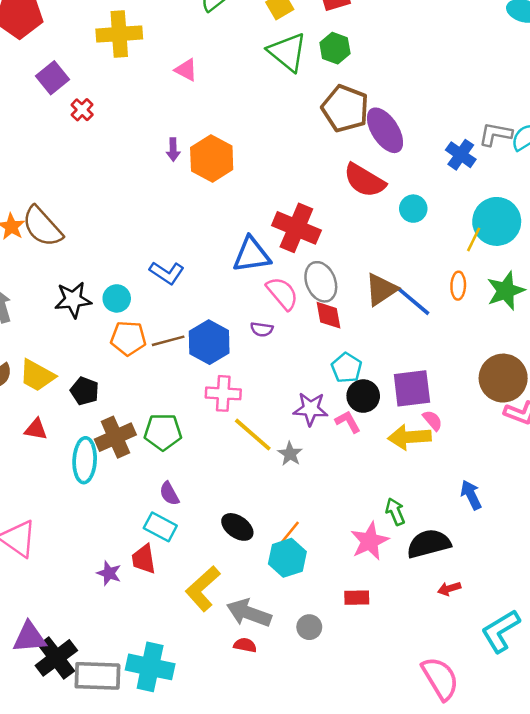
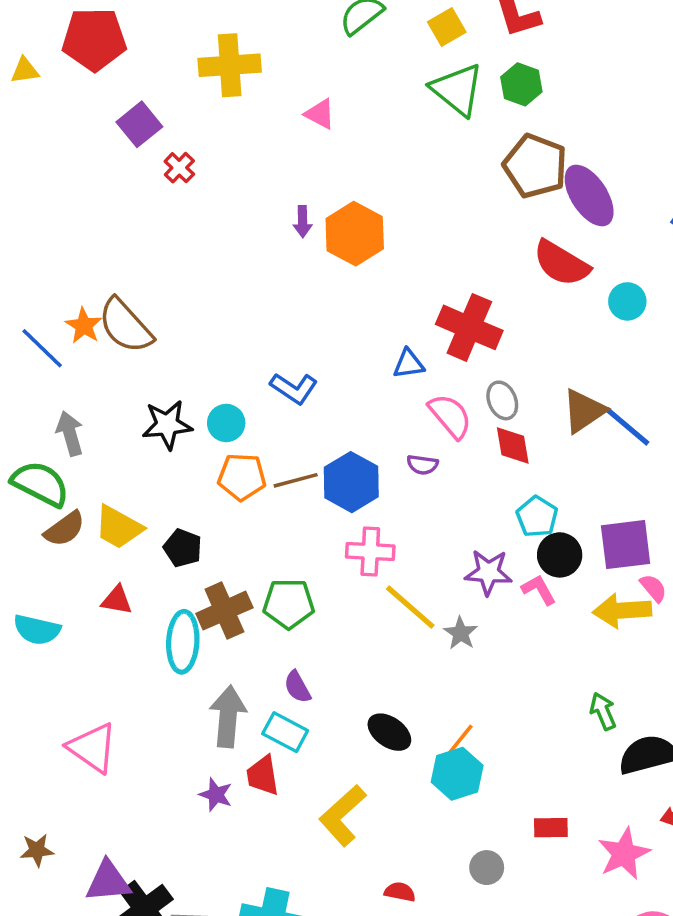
blue triangle: (251, 255) -> (409, 364), size x0.6
gray ellipse: (321, 282) -> (502, 400), size x0.7
pink star: (370, 541) -> (624, 854), moved
gray arrow: (249, 613) -> (228, 716), moved, turned 75

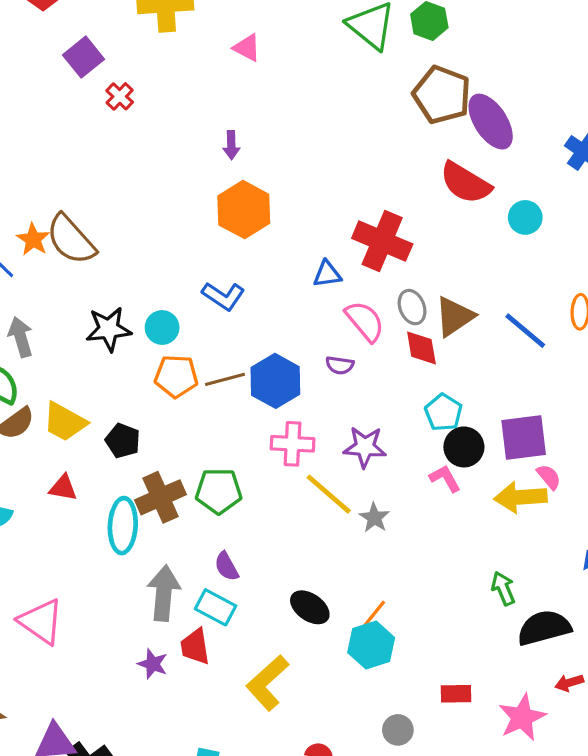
orange hexagon: (355, 234) -> (244, 210), moved
brown triangle: (584, 411) -> (454, 316), moved
purple star: (488, 572) -> (365, 447), moved

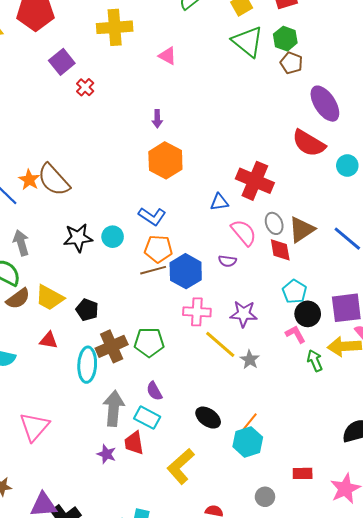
brown pentagon: (442, 95) -> (291, 63), moved, size x0.6
orange pentagon: (176, 376) -> (158, 249), moved
green arrow: (503, 588) -> (315, 361), moved
pink triangle: (41, 621) -> (34, 427), turned 36

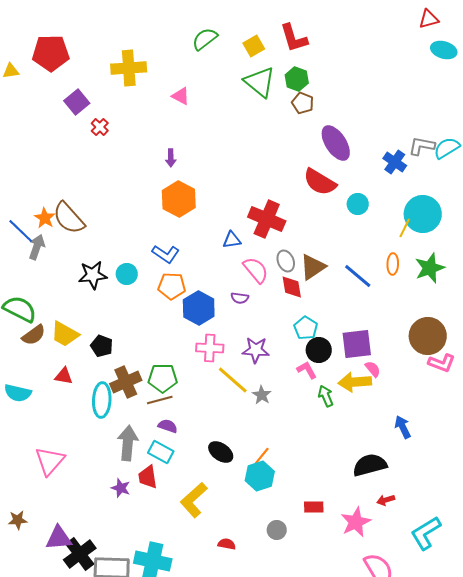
gray arrow: (21, 243) -> (37, 247), moved, turned 35
brown line: (153, 270) -> (160, 400), moved
purple semicircle: (154, 391) -> (168, 426), turned 138

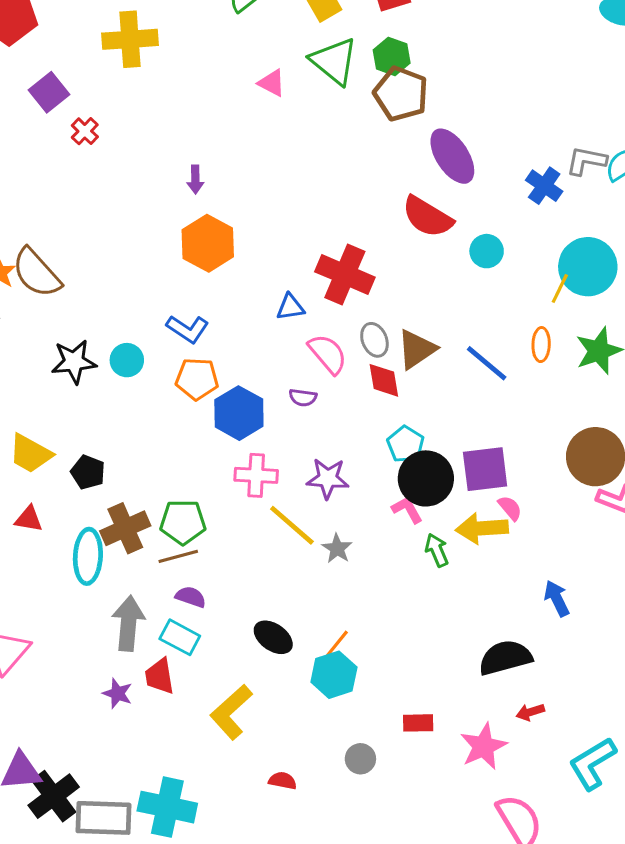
pink triangle: (181, 96) -> (272, 83), moved
brown pentagon: (303, 103) -> (401, 94), size x1.6
black circle: (319, 350) -> (426, 478), size x1.4

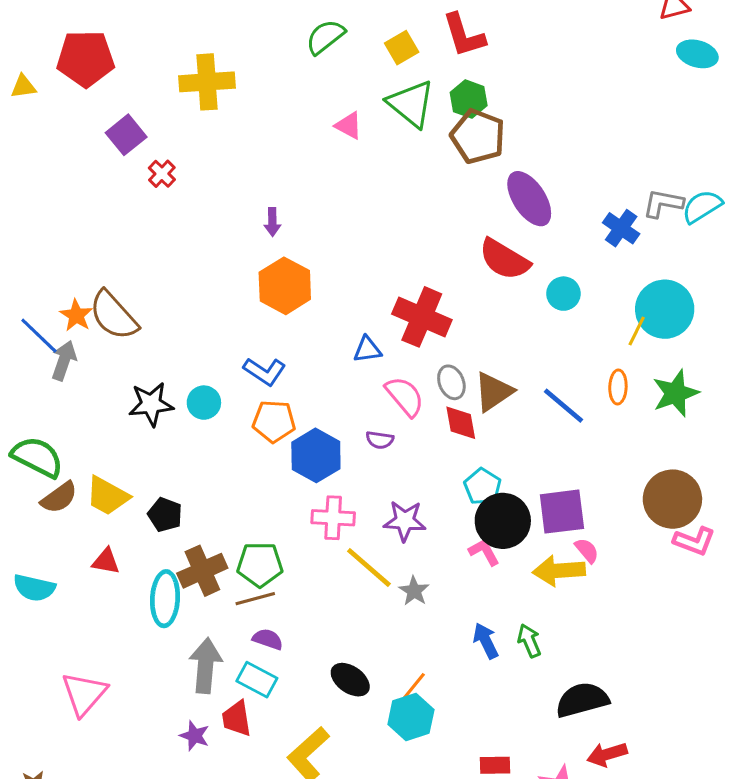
green arrow: (437, 550) -> (529, 641), moved
blue arrow: (557, 598) -> (486, 641), moved
red arrow: (530, 712) -> (607, 754), size x1.4

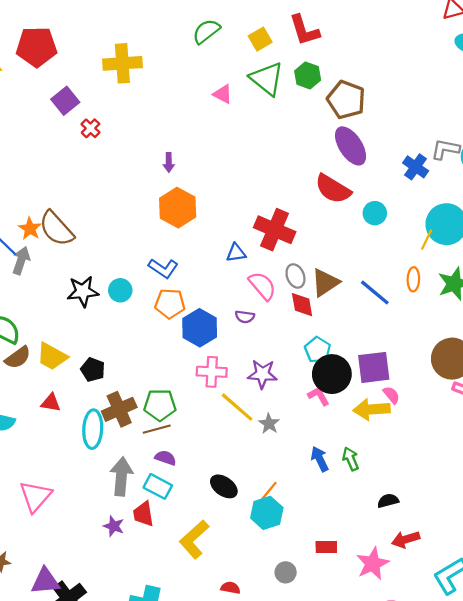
brown pentagon: (478, 136) -> (346, 100), moved
black semicircle: (582, 700) -> (388, 501), size x0.6

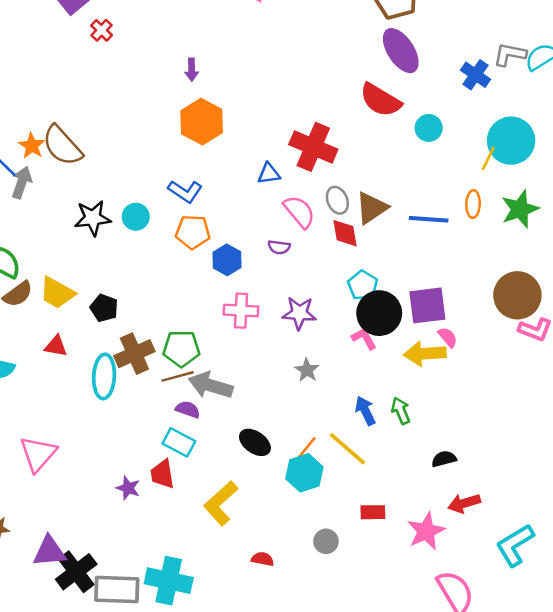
blue line: (375, 293) -> (429, 219), turned -36
blue hexagon: (200, 328) -> (227, 260), size x0.7
yellow line: (237, 407) -> (347, 449), moved
gray arrow: (121, 477) -> (211, 385), moved, turned -78

